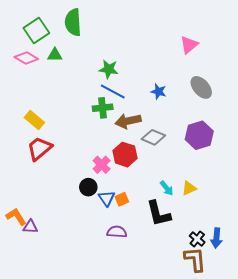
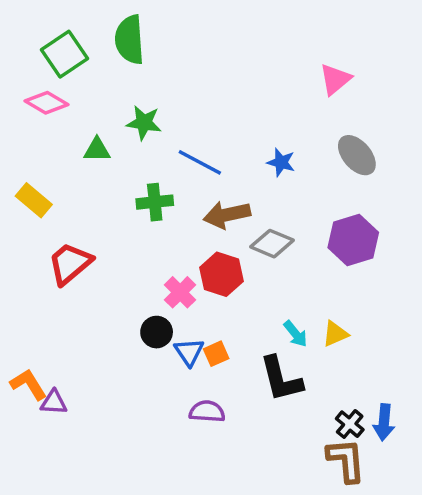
green triangle: (55, 55) -> (97, 150), moved
green star: (109, 69) -> (144, 123), moved
green cross: (103, 108) -> (155, 202), moved
yellow rectangle: (34, 120) -> (34, 200), moved

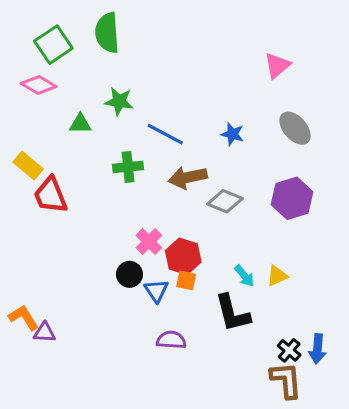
red trapezoid: (70, 263) -> (50, 195), moved, turned -72
red hexagon: (222, 274) -> (183, 256), moved
orange square: (216, 354) -> (186, 280), moved, turned 36

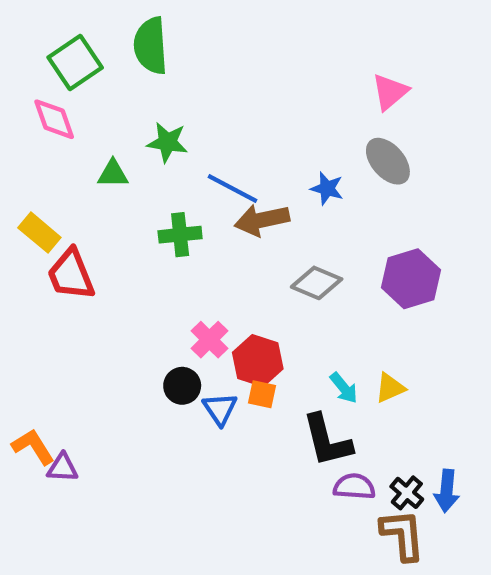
pink diamond: (39, 85) -> (54, 119), turned 40
gray ellipse: (295, 128) -> (388, 161), moved
brown arrow: (188, 177) -> (262, 220), moved
purple semicircle: (171, 340) -> (354, 487), moved

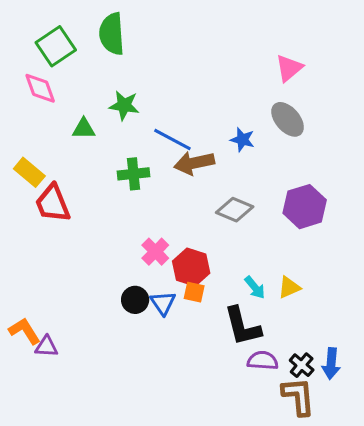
black circle: (182, 386) -> (135, 300), moved

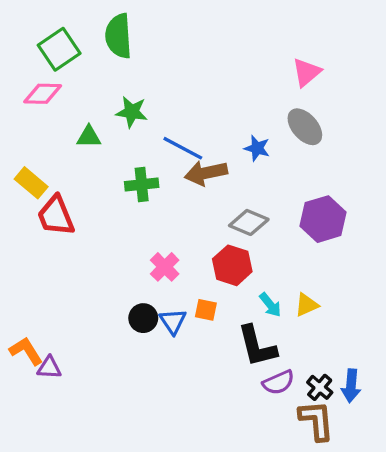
pink diamond: (40, 88) -> (43, 94), turned -69
red hexagon: (191, 267) -> (232, 265), moved
purple semicircle: (263, 361) -> (278, 382), turned 152

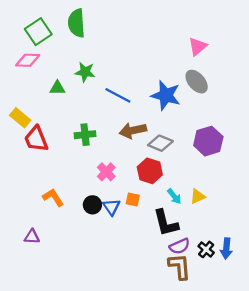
blue star: (257, 148) -> (166, 95), size x1.8
brown arrow: (206, 173) -> (133, 130), moved
green cross: (142, 184) -> (85, 135), moved
orange L-shape: (26, 351) -> (53, 197), moved
brown L-shape: (316, 420) -> (180, 266), moved

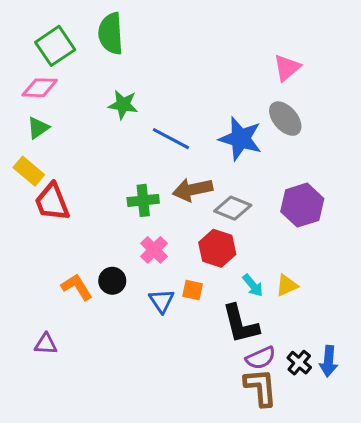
green triangle: (57, 88) -> (38, 128), moved, turned -35
green cross: (85, 135) -> (143, 200), moved
black circle: (92, 205) -> (112, 281), moved

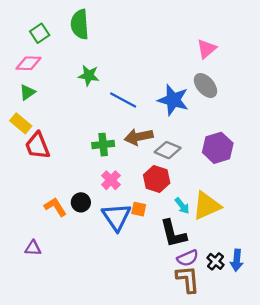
green square: (55, 46) -> (40, 33), size x0.7
yellow triangle: (287, 285) -> (207, 206), size x1.8
blue triangle: (162, 301) -> (116, 217), size x1.6

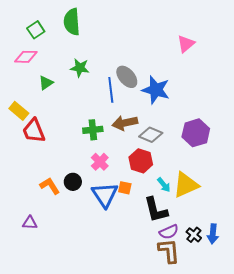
gray ellipse: (205, 86) -> (127, 77), moved
green triangle: (27, 92) -> (46, 83), moved
blue line: (123, 100) -> (111, 90), turned 55

